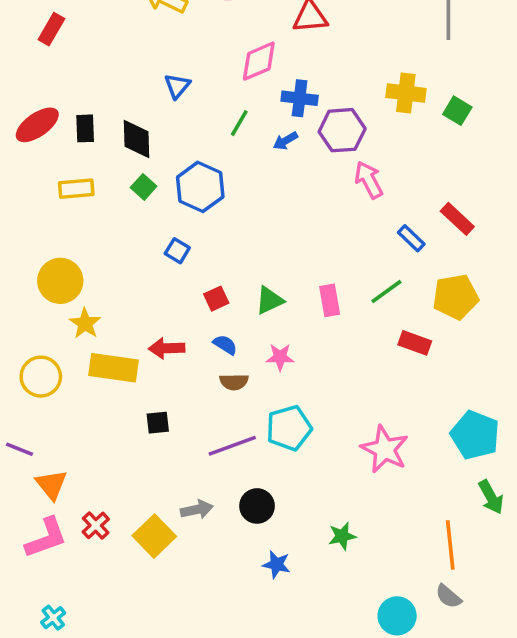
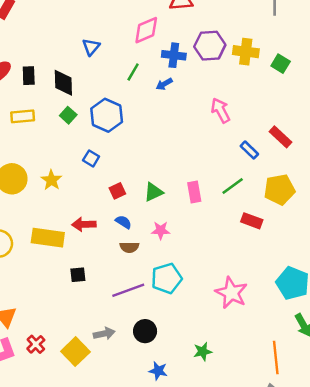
purple hexagon: (342, 130) -> (210, 46), moved
yellow star: (85, 323) -> (51, 180), moved

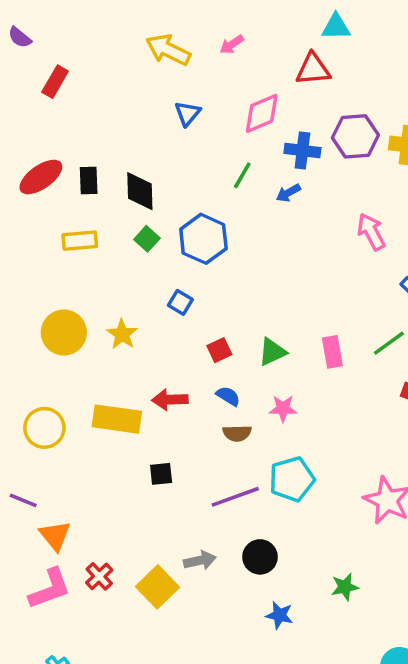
blue triangle: (91, 47) -> (188, 113), moved

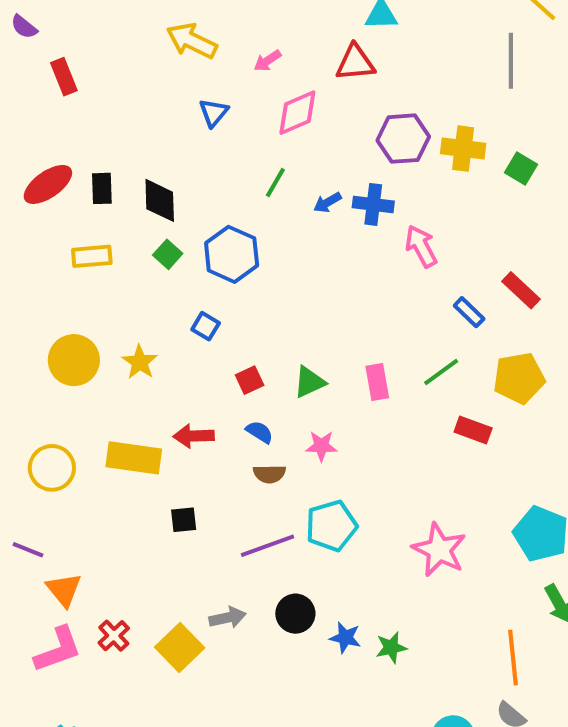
pink arrow: (232, 44) -> (267, 61), moved
red rectangle: (55, 82) -> (64, 77), turned -52
blue cross: (302, 150) -> (373, 204), moved
blue star: (279, 615) -> (345, 638), moved

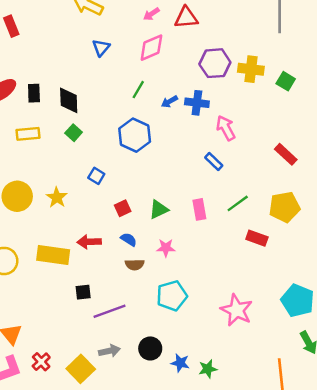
pink arrow: (267, 61) -> (151, 14), moved
blue hexagon: (232, 254) -> (135, 135), moved
blue rectangle: (469, 312) -> (214, 161), moved
purple line: (267, 546) -> (109, 311), moved

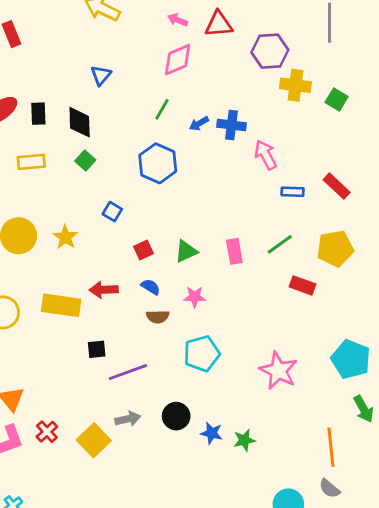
pink arrow: (151, 14) -> (178, 20), turned 56
blue triangle: (101, 48) -> (101, 75), moved
purple hexagon: (215, 63) -> (270, 51), moved
blue rectangle: (214, 161) -> (293, 192), moved, turned -42

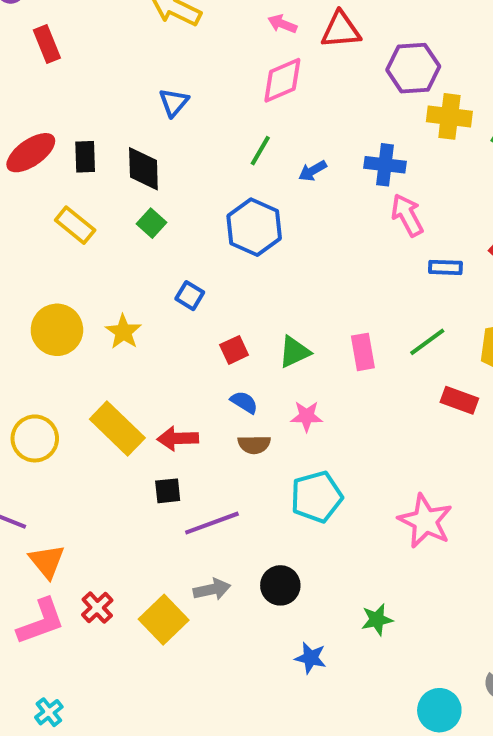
blue cross: (232, 125) -> (385, 165), moved
yellow rectangle: (31, 162) -> (75, 225), turned 44
red arrow: (104, 290) -> (178, 438), moved
yellow rectangle: (61, 305) -> (117, 428), turned 36
blue star: (212, 433) -> (311, 658), moved

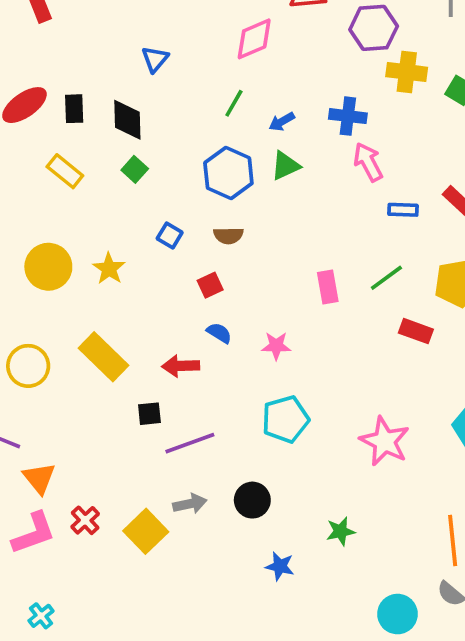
green triangle: (294, 352) -> (285, 166), moved
red arrow: (178, 438) -> (181, 366), moved
brown semicircle: (254, 445) -> (228, 235), moved

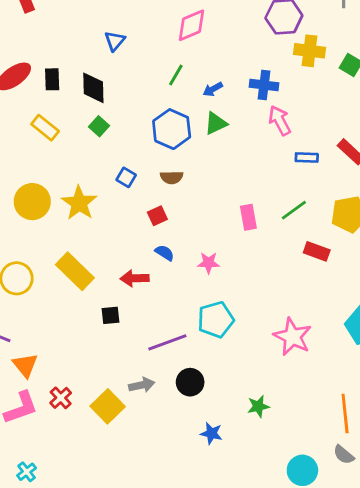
yellow star: (109, 269) -> (79, 203), size x1.4
purple line: (190, 443) -> (167, 342), moved

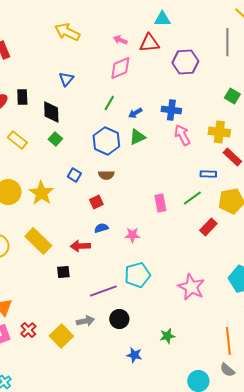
yellow cross: (310, 51) -> (219, 132), moved
black rectangle: (52, 79) -> (22, 97), moved
blue rectangle: (307, 157) -> (208, 174), moved
red rectangle: (317, 251) -> (208, 227), turned -66
blue semicircle: (164, 253) -> (101, 228), turned -48

